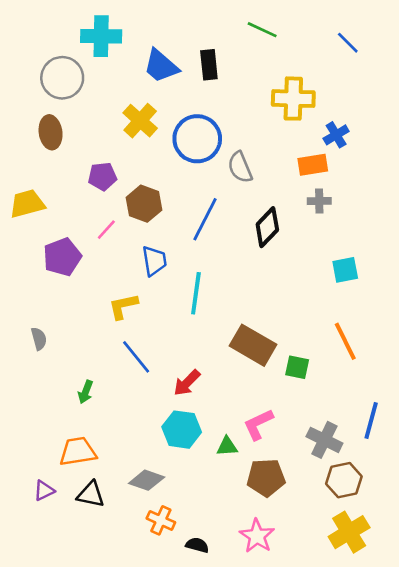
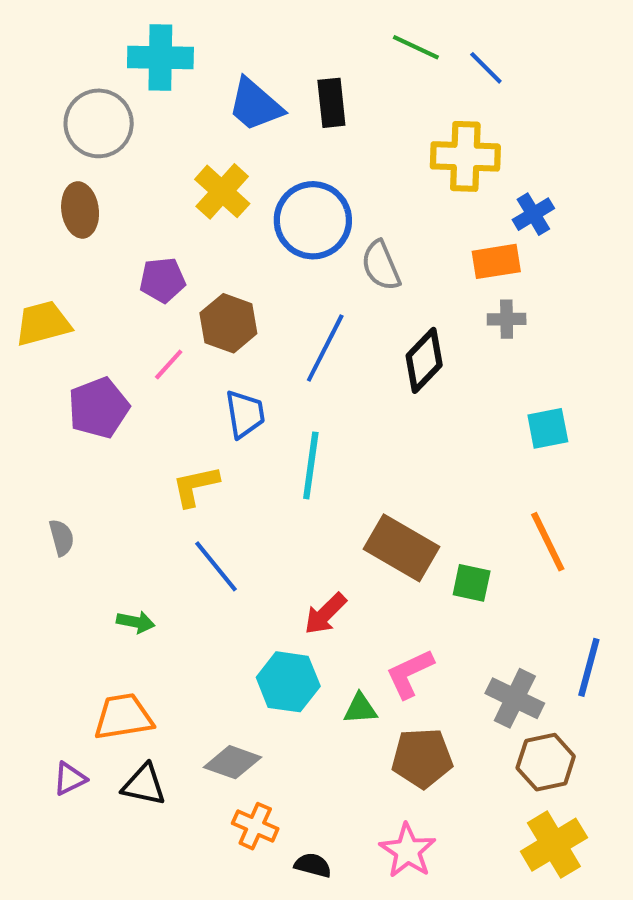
blue line: (348, 43) -> (486, 68), moved
red arrow: (187, 383) -> (325, 614), moved
green arrow: (86, 392) -> (136, 622), turned -100

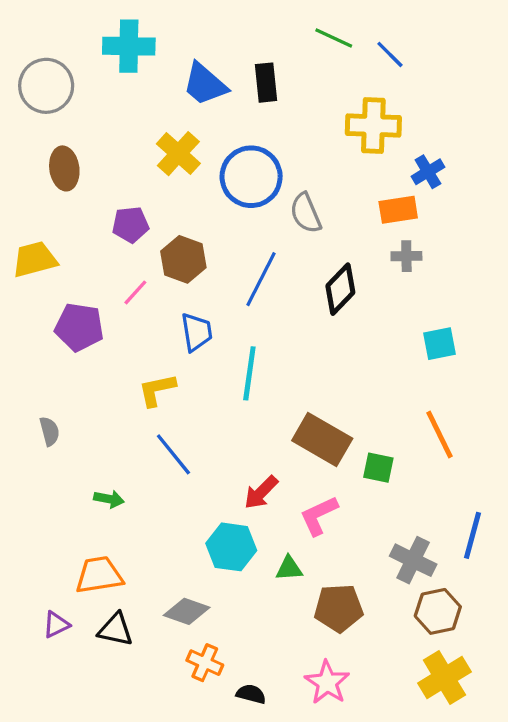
gray circle: (99, 123) -> (46, 86), moved
purple pentagon: (99, 408) -> (79, 327), turned 30
pink L-shape: (410, 674) -> (319, 516), moved

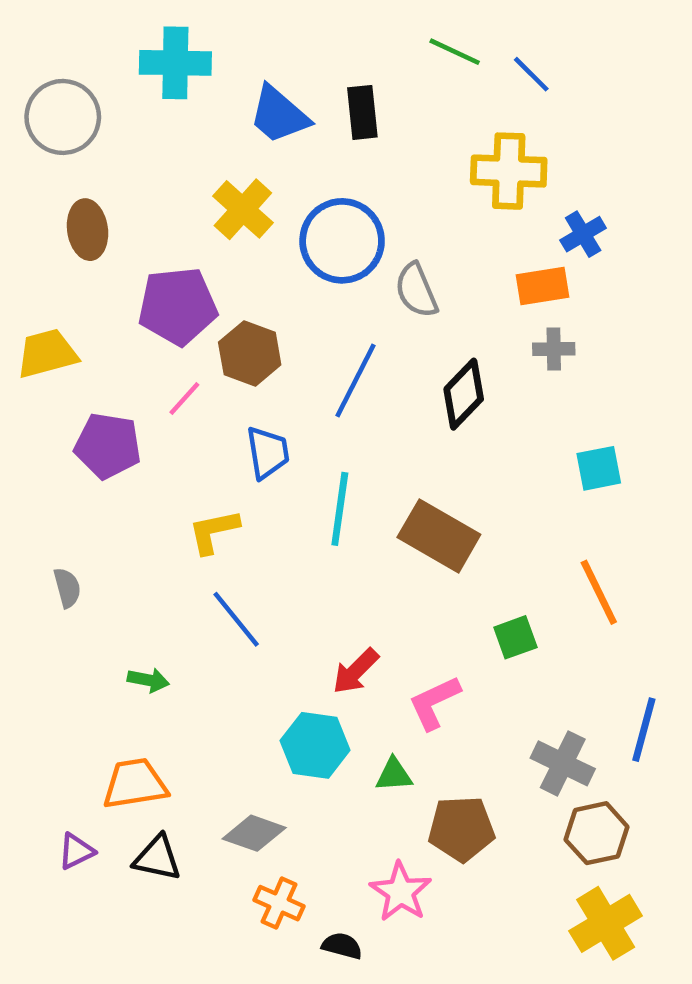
purple pentagon: (130, 225) -> (178, 306), size x1.6
brown rectangle: (322, 440) -> (439, 536), moved
green square: (378, 468) -> (515, 637), turned -32
pink star: (327, 682) -> (401, 892), moved

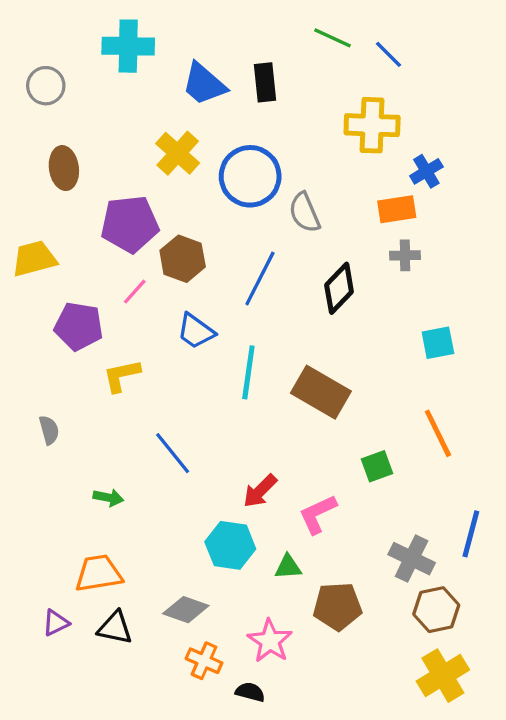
gray circle: (63, 117) -> (46, 86), size x0.7
blue trapezoid: (268, 453) -> (196, 331), turned 135
yellow L-shape: (214, 531) -> (122, 376), moved
pink star: (401, 892) -> (270, 641), moved

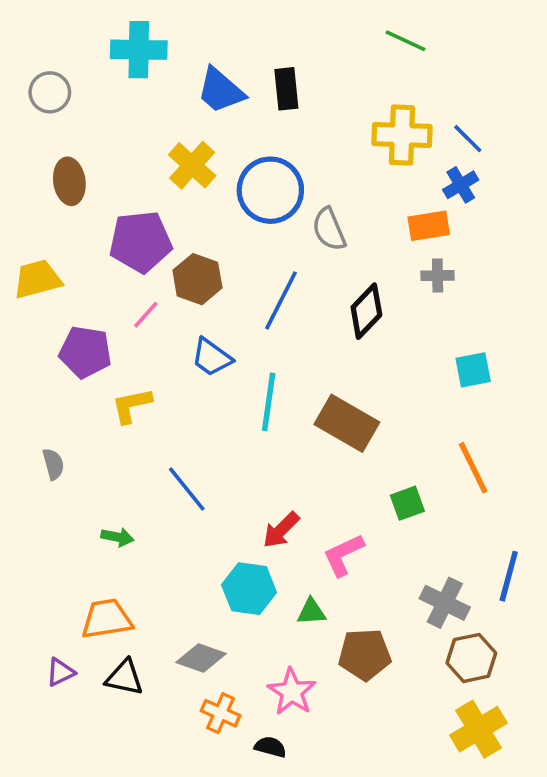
green line: (332, 38) -> (406, 41), moved
blue line: (389, 54) -> (468, 139), moved

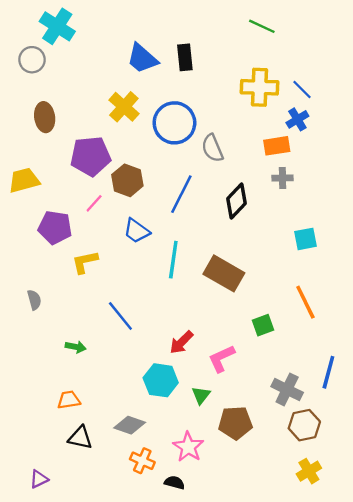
cyan cross: (139, 50) -> (57, 26), moved, turned 32
green triangle: (311, 612) -> (201, 395), turned -48
orange trapezoid: (107, 619) -> (69, 400), size x0.7
purple triangle: (60, 672) -> (39, 479), moved
yellow cross: (478, 729) -> (309, 471), size x0.7

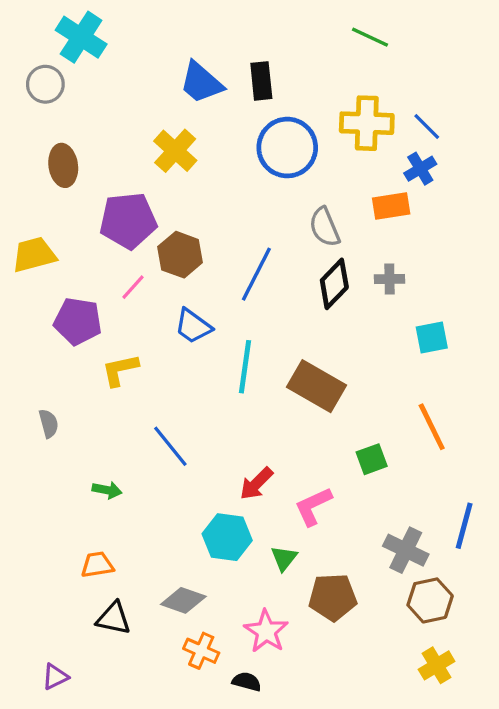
blue circle: (174, 123) -> (287, 148), moved
gray semicircle: (212, 148) -> (325, 227), moved
gray cross: (282, 178) -> (389, 279), moved

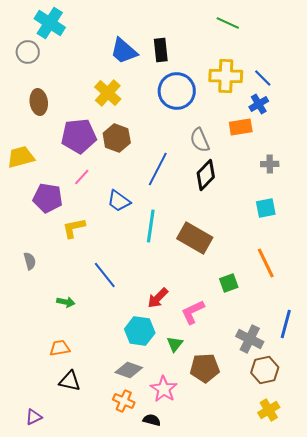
brown hexagon: (180, 255) -> (117, 138), moved
gray cross: (389, 279) -> (270, 164), moved
gray diamond: (183, 600) -> (129, 370), moved

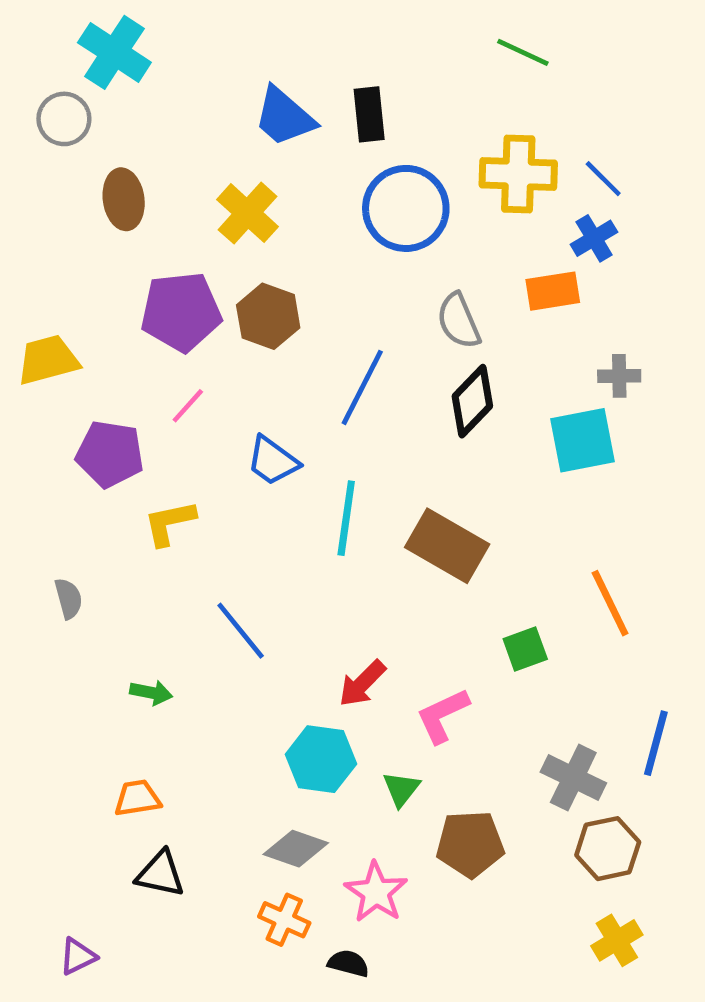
brown ellipse: (39, 102) -> (124, 199), moved
cyan square: (266, 208) -> (583, 440), moved, size x1.4

